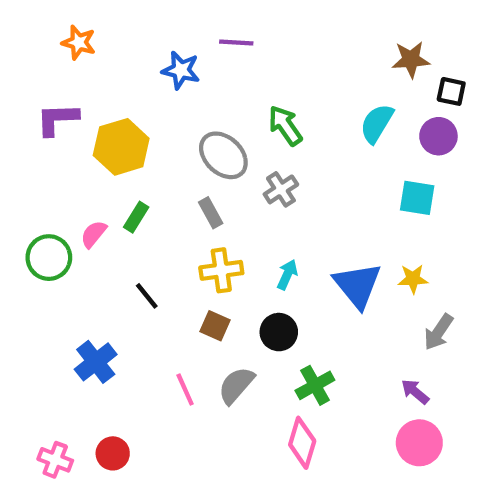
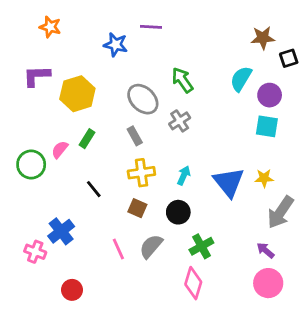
black square: (451, 91) -> (289, 58), turned -30
purple circle: (438, 136) -> (270, 95), moved
gray arrow: (438, 332) -> (280, 212), size x1.4
pink cross: (55, 460) -> (35, 252), moved

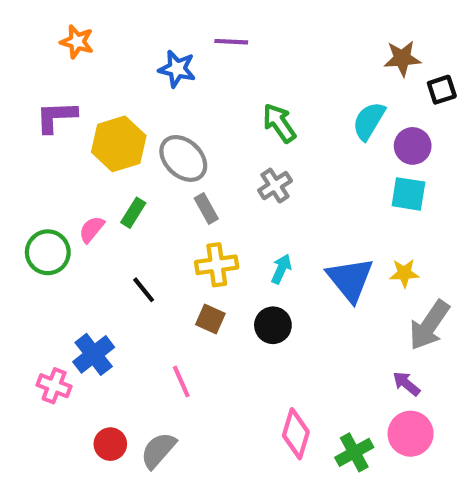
gray ellipse: (143, 99) -> (183, 158), moved
gray semicircle: (151, 246) -> (158, 450), moved
green cross: (201, 246) -> (354, 452), moved

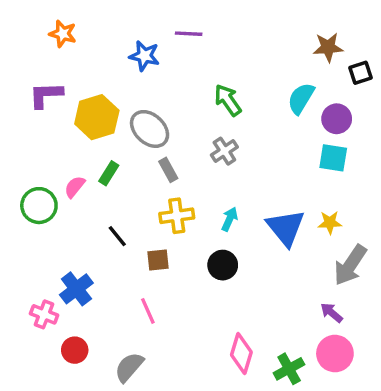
brown square: (210, 319) -> (158, 260), moved, turned -30
red circle: (110, 444) -> (75, 350), moved

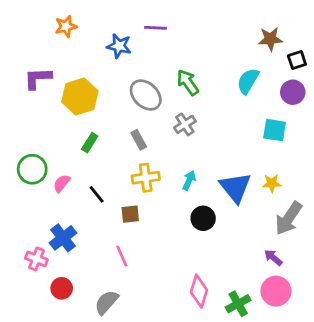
orange star: (63, 34) -> (66, 26), moved, turned -30
purple circle: (337, 119) -> (293, 92), moved
gray ellipse: (150, 129) -> (146, 95), moved
pink semicircle: (75, 187) -> (62, 183), moved
black circle: (223, 265) -> (203, 218), moved

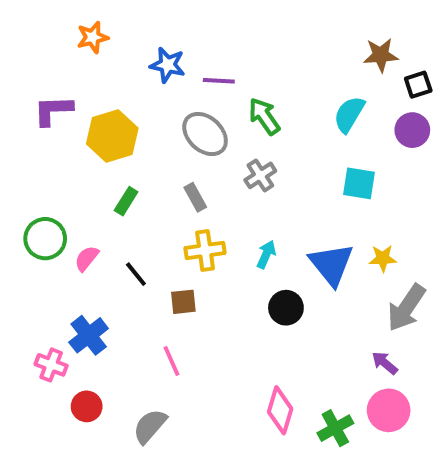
purple line: (155, 28) -> (219, 81), moved
cyan square: (275, 130) -> (359, 183), moved

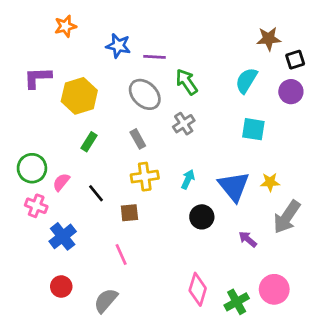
purple arrow: (385, 363) -> (248, 239), moved
pink cross: (51, 365) -> (36, 206), moved

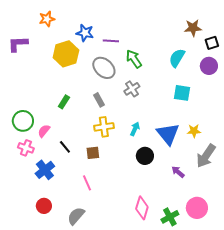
purple L-shape: (38, 78) -> (18, 44), moved
yellow hexagon: (79, 96) -> (66, 54), moved
black line: (96, 193) -> (65, 147), moved

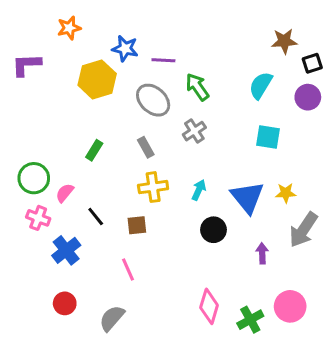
purple arrow: (178, 172) -> (262, 253), turned 48

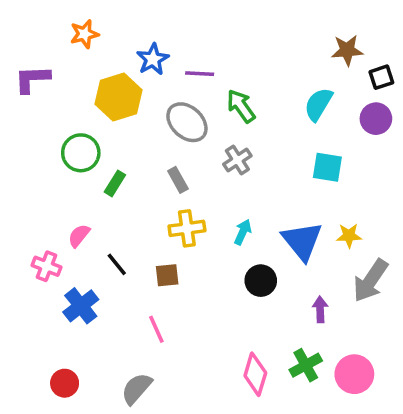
blue star: (125, 49) -> (153, 59), turned 30
green circle: (34, 178) -> (81, 153), moved
red circle: (65, 303) -> (65, 383), moved
green cross: (250, 320) -> (306, 365), moved

